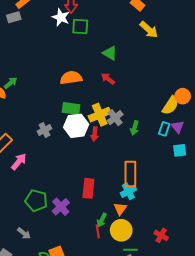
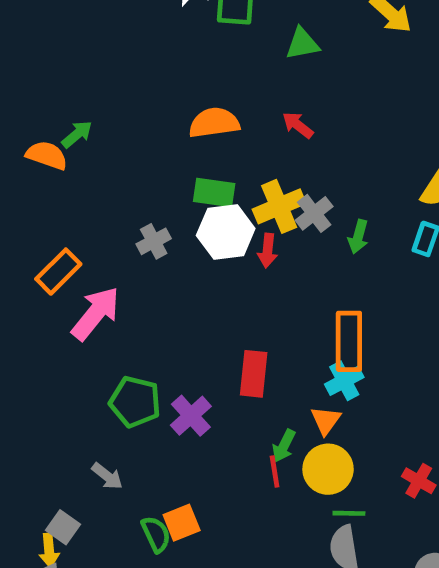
green triangle: (110, 53) -> (302, 44), moved, turned -42
pink arrow: (19, 162) -> (96, 313), size x1.4

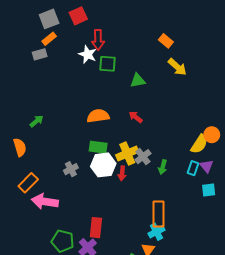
orange semicircle: (47, 155) -> (20, 147), moved, turned 54
pink arrow: (96, 313) -> (45, 201), turned -120
red rectangle: (254, 374) -> (96, 228), moved

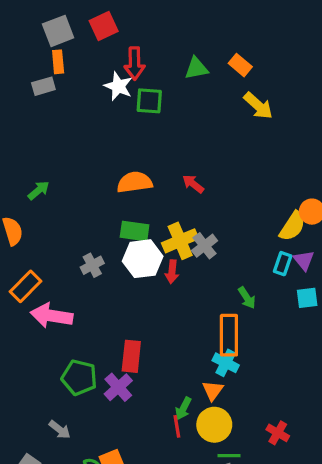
orange rectangle: (49, 39) -> (58, 62), turned -56
green triangle: (138, 80) -> (196, 68), moved
green arrow: (163, 167) -> (247, 298), moved, turned -48
cyan cross: (156, 232) -> (226, 363), turned -35

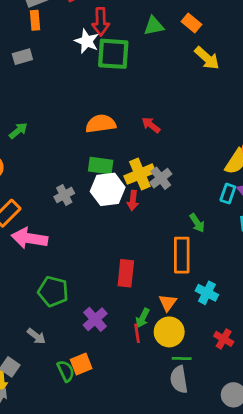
gray rectangle: (43, 86) -> (22, 57), moved
green square: (149, 101) -> (113, 54), size x1.4
red rectangle: (131, 356) -> (126, 273), moved
cyan cross: (226, 363) -> (207, 293), moved
purple cross: (118, 387) -> (95, 319), moved

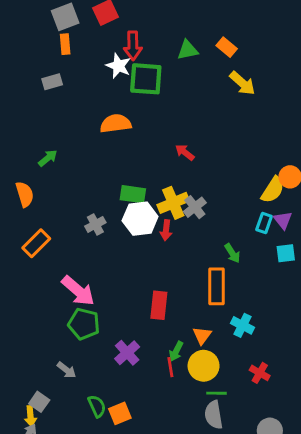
orange semicircle: (101, 124) -> (116, 124), moved
pink arrow: (29, 238) -> (78, 291), moved, turned -148
orange square: (81, 364) -> (120, 413), moved

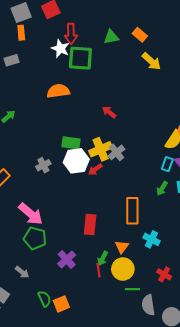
red arrow: (166, 230) -> (95, 169), turned 48
green arrow: (232, 253) -> (162, 188), moved, turned 64
gray semicircle: (214, 415) -> (148, 305), moved

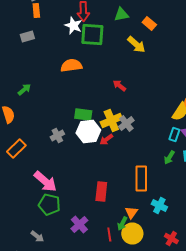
orange rectangle: (140, 35) -> (149, 24), moved
yellow arrow: (151, 61) -> (136, 44), moved
green arrow: (103, 258) -> (122, 224), moved

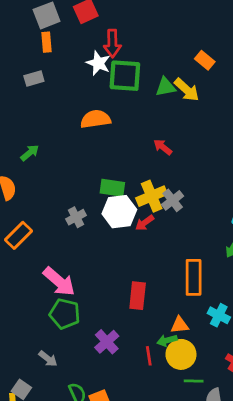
green triangle: (121, 14) -> (166, 87), moved
orange triangle: (131, 212) -> (180, 325), turned 48
green arrow: (122, 224) -> (167, 340), turned 48

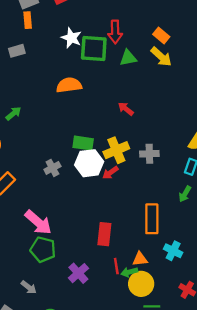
red arrow: (112, 43) -> (115, 32), moved
yellow arrow: (187, 90) -> (161, 57), moved
gray cross: (173, 200) -> (149, 154), moved, turned 36
red line: (149, 356) -> (116, 266), moved

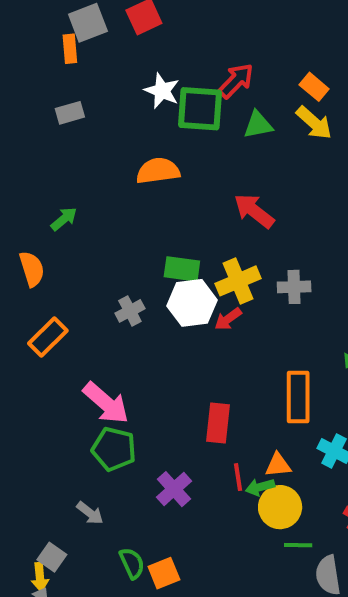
orange rectangle: (28, 20) -> (70, 49), moved
red arrow: (115, 32) -> (236, 81), turned -135
red arrow: (126, 109) -> (254, 211), size x1.5

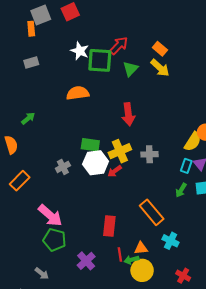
green triangle: (258, 125) -> (130, 69), turned -35
red arrow: (254, 211) -> (128, 114), turned -135
orange rectangle: (298, 397) -> (152, 212), turned -40

